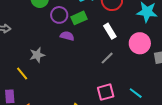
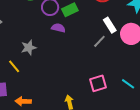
white rectangle: (110, 31) -> (110, 25), moved
gray line: (107, 58) -> (99, 41), moved

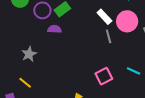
gray line: (99, 41) -> (109, 36), moved, turned -48
yellow line: (14, 66) -> (25, 83), moved

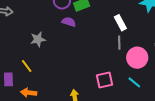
pink circle: (127, 21) -> (137, 58), moved

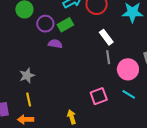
gray star: (38, 39) -> (27, 75), moved
yellow line: (27, 66) -> (29, 99), moved, turned 32

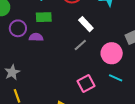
purple circle: (45, 24) -> (18, 28), moved
green rectangle: (65, 25) -> (44, 17), turned 35
gray line: (108, 57) -> (80, 45), moved, turned 64

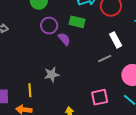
purple semicircle: (36, 37) -> (64, 39), turned 32
gray star: (12, 72) -> (52, 74), moved

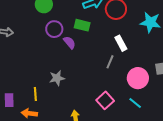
gray line: (105, 59) -> (110, 62), turned -40
pink square: (100, 97) -> (105, 100), turned -30

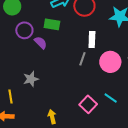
white rectangle: (121, 43) -> (92, 39), turned 35
pink circle: (138, 78) -> (110, 62), moved
pink square: (105, 100) -> (88, 104), moved

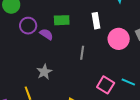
green rectangle: (52, 24) -> (62, 20), moved
gray line: (82, 59) -> (82, 53), moved
cyan line: (111, 98) -> (128, 82), moved

